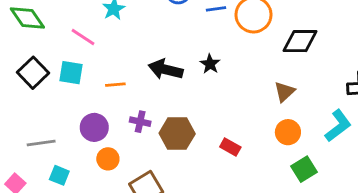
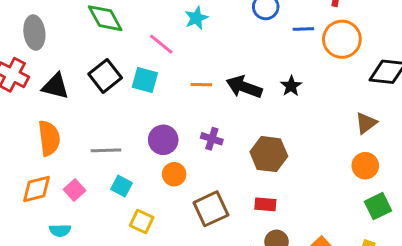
orange line: (115, 85) -> (201, 85), moved
brown hexagon: (177, 133) -> (269, 154), moved
red rectangle: (230, 147) -> (265, 204), moved, turned -30

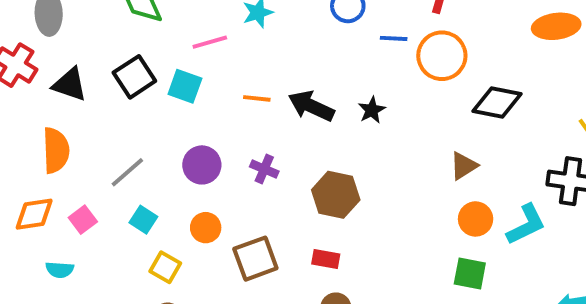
pink line: (161, 44) -> (210, 42), turned -60
gray line: (106, 150) -> (127, 172), turned -44
orange circle: (365, 166) -> (476, 219), moved
orange circle: (174, 174) -> (206, 228), moved
green square: (378, 206) -> (470, 274), turned 32

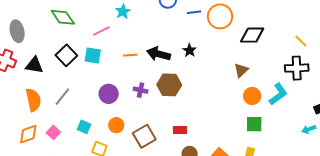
gray line: (127, 172) -> (62, 97), moved
brown hexagon: (336, 195) -> (169, 85), moved

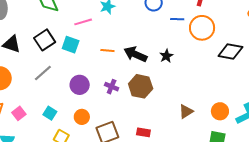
brown triangle: (241, 70) -> (186, 111), moved
gray line: (62, 97) -> (43, 73), moved

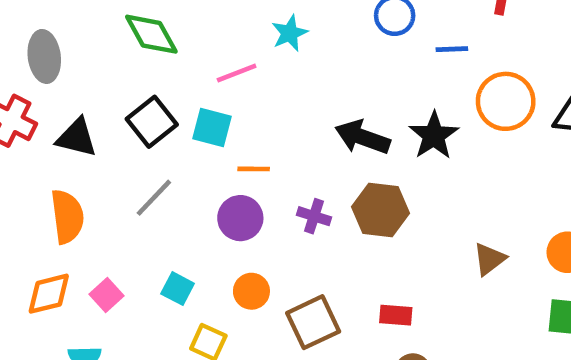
orange circle: (202, 28) -> (506, 101), moved
orange line: (107, 50) -> (254, 169), moved
black star: (166, 56) -> (434, 135), size x1.5

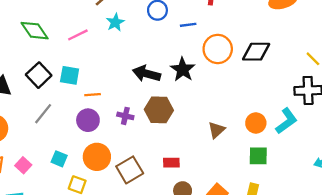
cyan star: (290, 33) -> (115, 22), moved
pink line: (237, 73) -> (78, 35), moved
orange circle: (251, 291) -> (97, 157), size x1.5

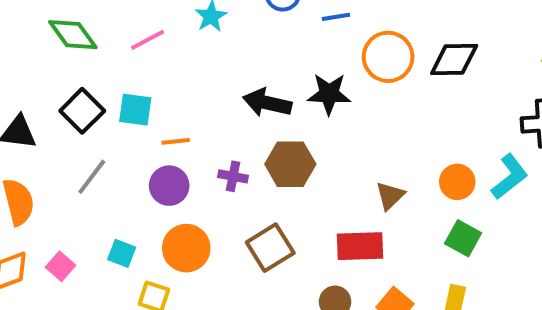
black star: (183, 70) -> (329, 94), turned -30
green square: (258, 156) -> (463, 238), turned 30
red rectangle: (171, 163) -> (360, 246), moved, size x1.6
brown square: (130, 170) -> (270, 248), moved

